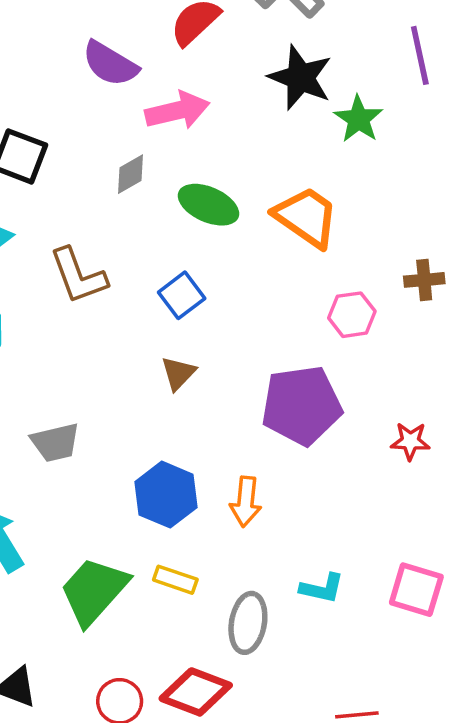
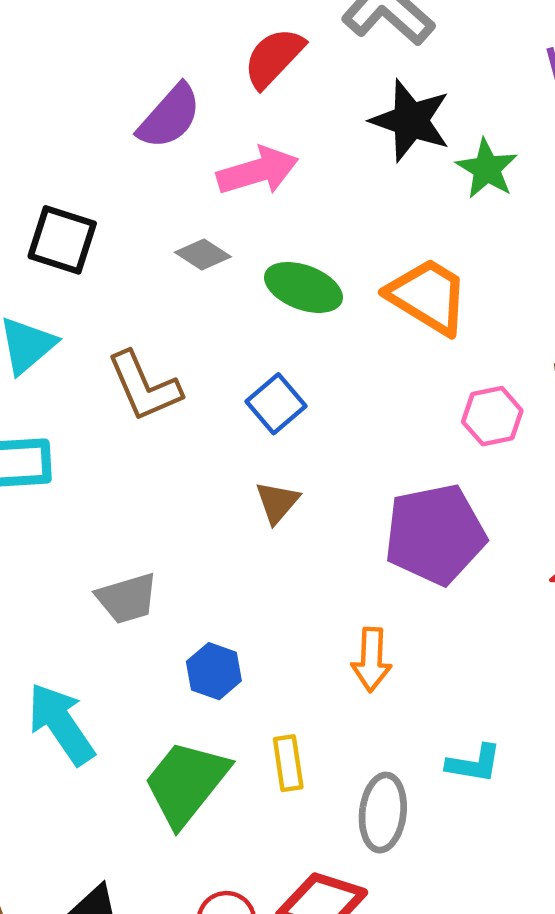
purple semicircle: (110, 64) -> (169, 117), turned -76
gray diamond: (130, 174) -> (203, 254), turned 66
blue hexagon: (166, 495) -> (214, 671), moved, size x0.7
yellow rectangle: (175, 580) -> (288, 763), turned 66

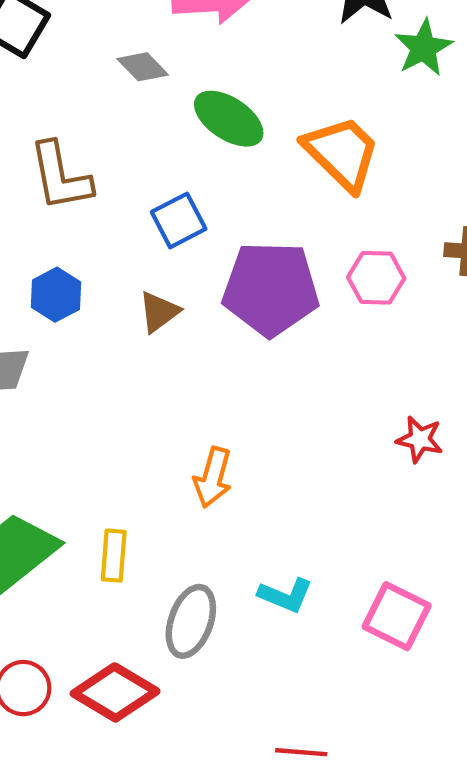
purple pentagon: (435, 534) -> (271, 289), moved
blue hexagon: (214, 671) -> (56, 295), moved

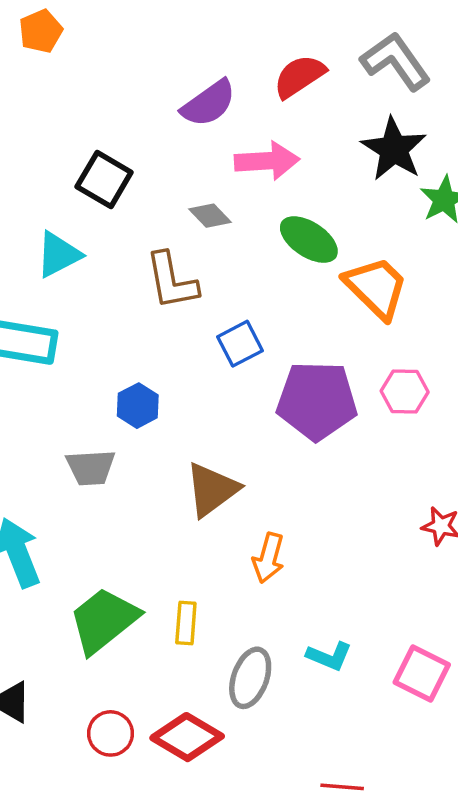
green ellipse: (229, 119) -> (309, 240), moved
brown L-shape: (60, 176) -> (172, 281), moved
brown triangle: (159, 312) -> (212, 490), moved, size x1.6

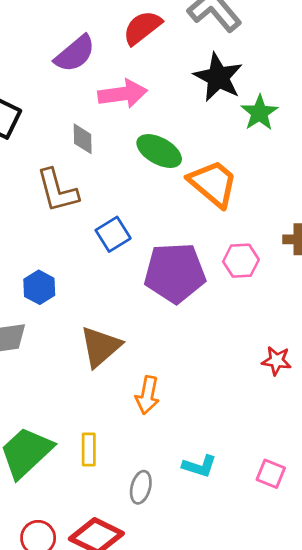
gray diamond: (210, 216) -> (83, 139), turned 48
pink square: (422, 673) -> (271, 474), size x0.7
gray ellipse: (250, 678) -> (141, 487), size x0.7

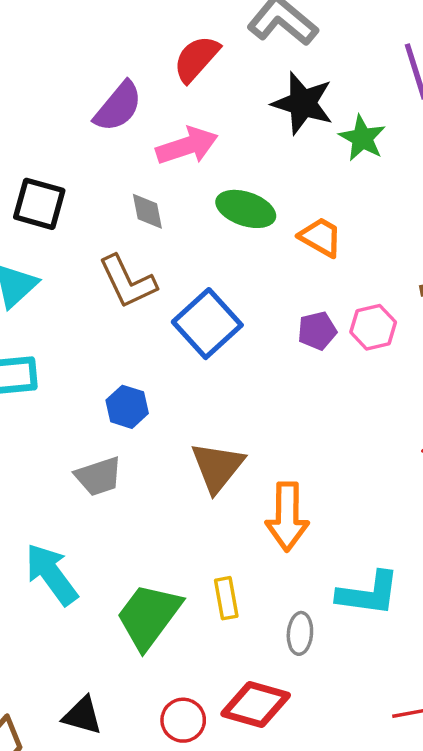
orange trapezoid: (213, 183) -> (321, 237), size x0.7
blue square: (113, 234) -> (207, 324), size x1.5
purple pentagon: (175, 273) -> (317, 331), moved, size x0.5
orange arrow: (147, 395) -> (287, 517), size x1.4
cyan L-shape: (199, 466) -> (368, 594), size x1.5

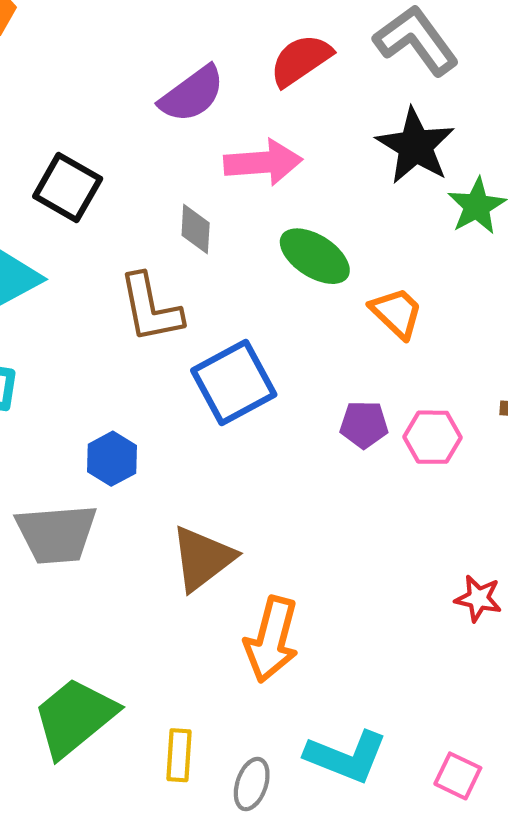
gray trapezoid: (99, 476) -> (56, 534), size x1.4
yellow rectangle: (226, 598) -> (179, 755), moved

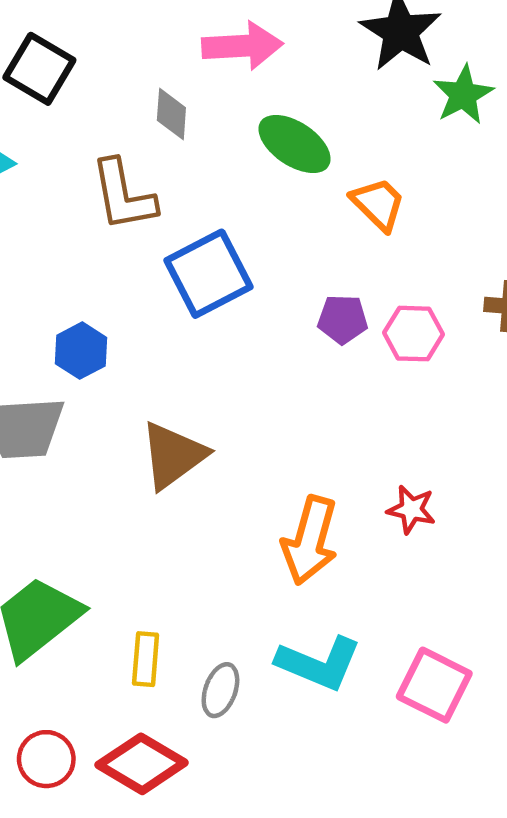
red star: (478, 598) -> (411, 509), moved
orange arrow: (272, 639) -> (310, 540), moved
pink square: (458, 776) -> (434, 685), size x1.5

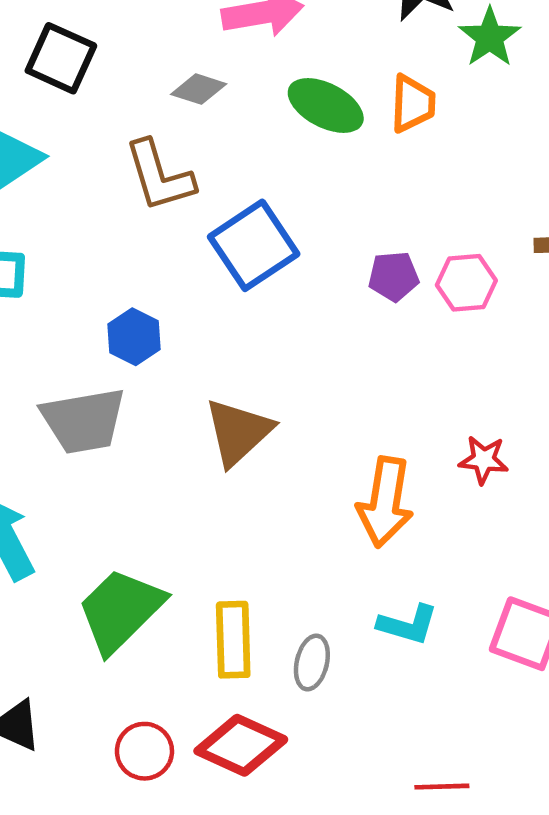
gray diamond: (171, 114) -> (199, 89), turned -70
orange trapezoid: (378, 204) -> (413, 104), moved, turned 54
yellow rectangle: (146, 659) -> (233, 640), size x1.4
cyan L-shape: (319, 663) -> (408, 625), size x0.7

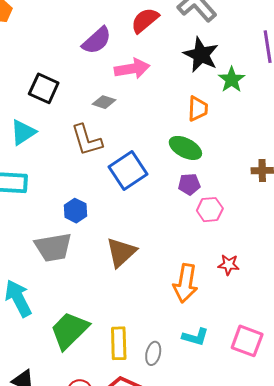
green ellipse: (326, 105) -> (185, 148), moved
pink hexagon: (466, 283) -> (210, 210), moved

